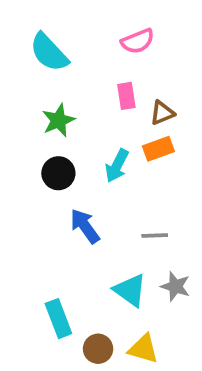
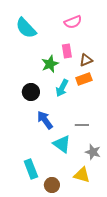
green star: (58, 120) -> (50, 64), moved
cyan triangle: (130, 290) -> (62, 144), moved
yellow triangle: (143, 349) -> (82, 175), moved

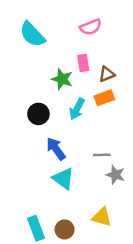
green star: (50, 64) -> (62, 79), turned -30
cyan triangle: (62, 144) -> (63, 179), moved
gray star: (93, 152) -> (115, 175), moved
cyan rectangle: (31, 169) -> (36, 228), moved

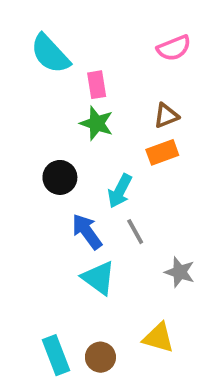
pink semicircle: (91, 27) -> (174, 48), moved
pink rectangle: (83, 63) -> (97, 85), moved
cyan arrow: (77, 109) -> (120, 191), moved
gray line: (102, 155) -> (135, 232), moved, turned 63

